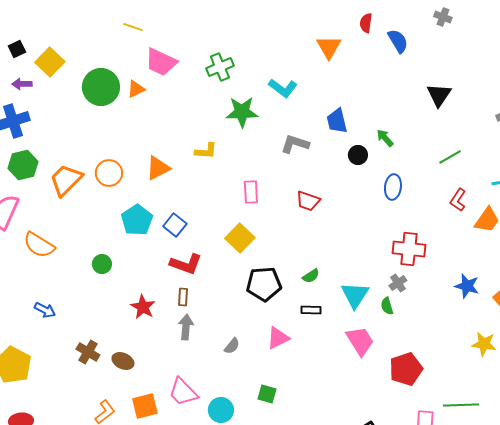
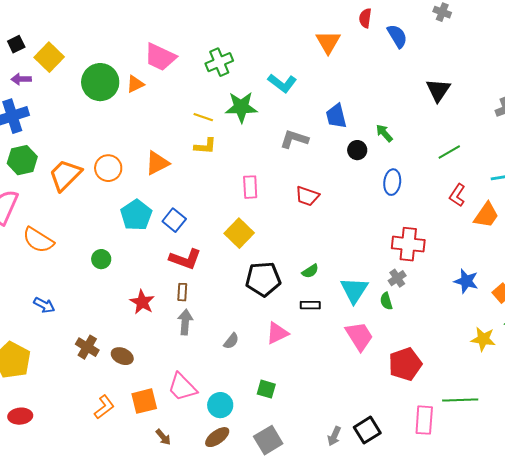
yellow line: (133, 27) -> (203, 117), moved

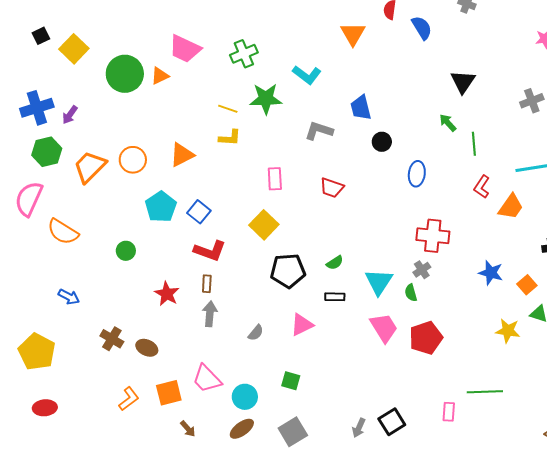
purple arrow: (21, 79) -> (70, 115), moved, turned -54
green arrow: (384, 133) -> (448, 123), moved
green line: (449, 152) -> (474, 144), turned -65
red pentagon: (405, 364) -> (426, 338), moved
pink rectangle: (424, 420) -> (449, 412), size x0.7

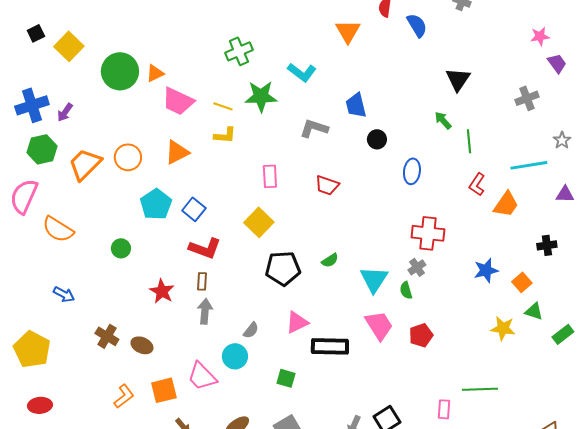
pink trapezoid: (185, 49) -> (178, 101), moved
blue star: (491, 273) -> (486, 270), turned -30
black rectangle: (335, 297) -> (330, 346), moved, size x1.8
red pentagon: (426, 338) -> (421, 335), size x0.7
cyan circle: (245, 397) -> (235, 356), moved

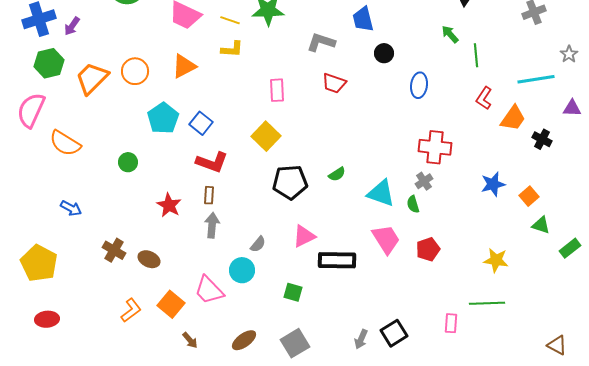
red trapezoid: (327, 185) -> (334, 83), moved
black cross: (547, 245) -> (542, 139), moved, turned 36
cyan triangle: (374, 279) -> (381, 193), turned -44
yellow star: (503, 328) -> (496, 260), moved
orange square: (164, 390) -> (171, 304), turned -36

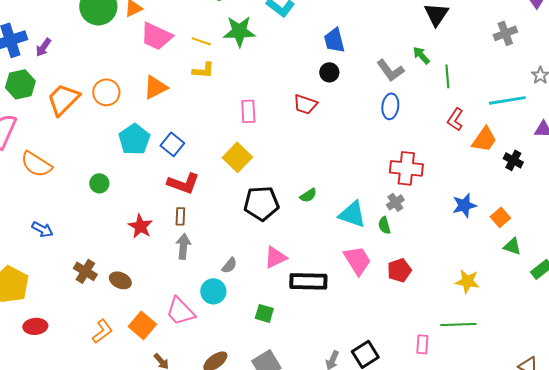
gray L-shape: (321, 42) -> (390, 70), moved, turned -144
black circle: (384, 53) -> (329, 72), moved
red ellipse: (47, 319) -> (35, 326), moved

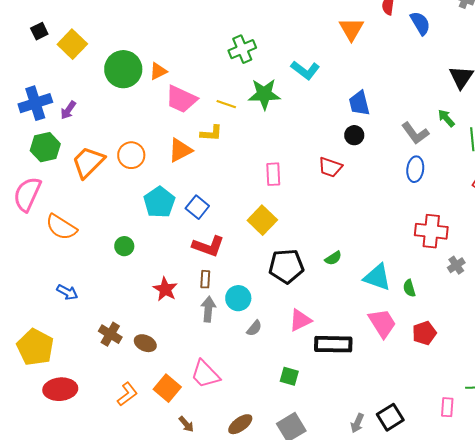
yellow L-shape: (203, 70) -> (211, 133), moved
gray cross: (395, 202) -> (456, 265), moved
cyan circle: (213, 291) -> (238, 298), moved
red ellipse: (35, 326) -> (60, 389), size x1.4

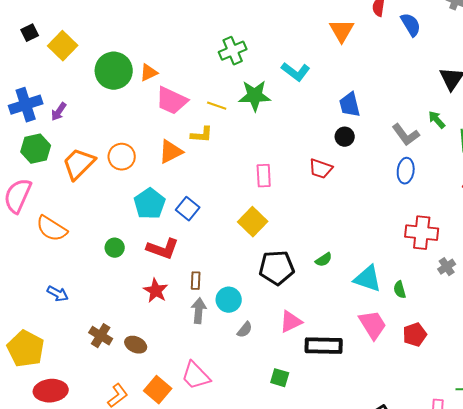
red L-shape: (208, 246) -> (163, 249), moved

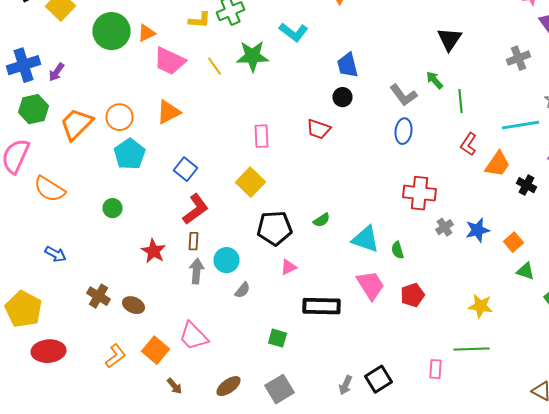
yellow line: (217, 106) -> (214, 66), turned 36
yellow L-shape: (202, 135) -> (200, 20), moved
cyan pentagon: (150, 204) -> (130, 154), moved
red L-shape: (163, 249) -> (196, 209), moved, turned -56
pink triangle: (291, 322) -> (288, 267), moved, size x0.7

